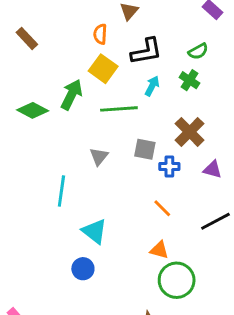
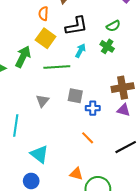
brown cross: (190, 132) -> (123, 88), moved, turned 35
orange triangle: (159, 250) -> (76, 174), moved

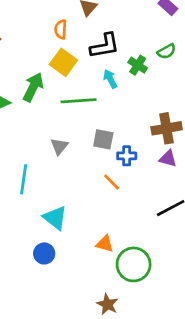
green semicircle: (113, 26) -> (167, 51), moved
green cross: (107, 46) -> (138, 65), moved
cyan arrow: (80, 51) -> (110, 79), turned -56
orange line: (88, 138) -> (112, 182), moved

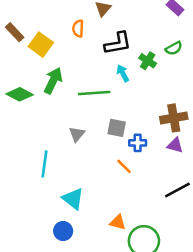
yellow square: (63, 62) -> (41, 45), moved

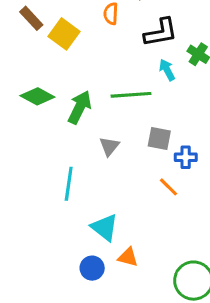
green arrow: (53, 81) -> (80, 107), moved
orange triangle: (118, 222) -> (128, 257), moved

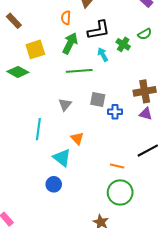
yellow square: (64, 34) -> (35, 49), moved, turned 36
green arrow: (80, 107) -> (70, 43), moved
orange line: (169, 187) -> (117, 166), moved, turned -32
orange triangle: (128, 257) -> (77, 138), moved, turned 32

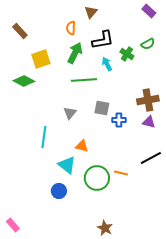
orange triangle: (77, 138) -> (82, 146), turned -32
green circle: (120, 192) -> (97, 178), moved

